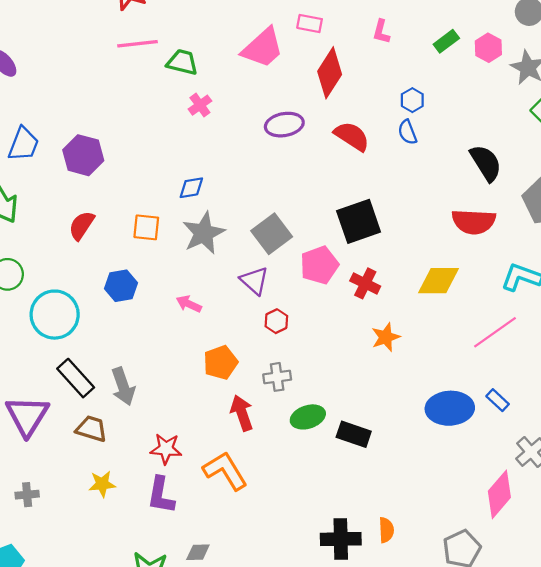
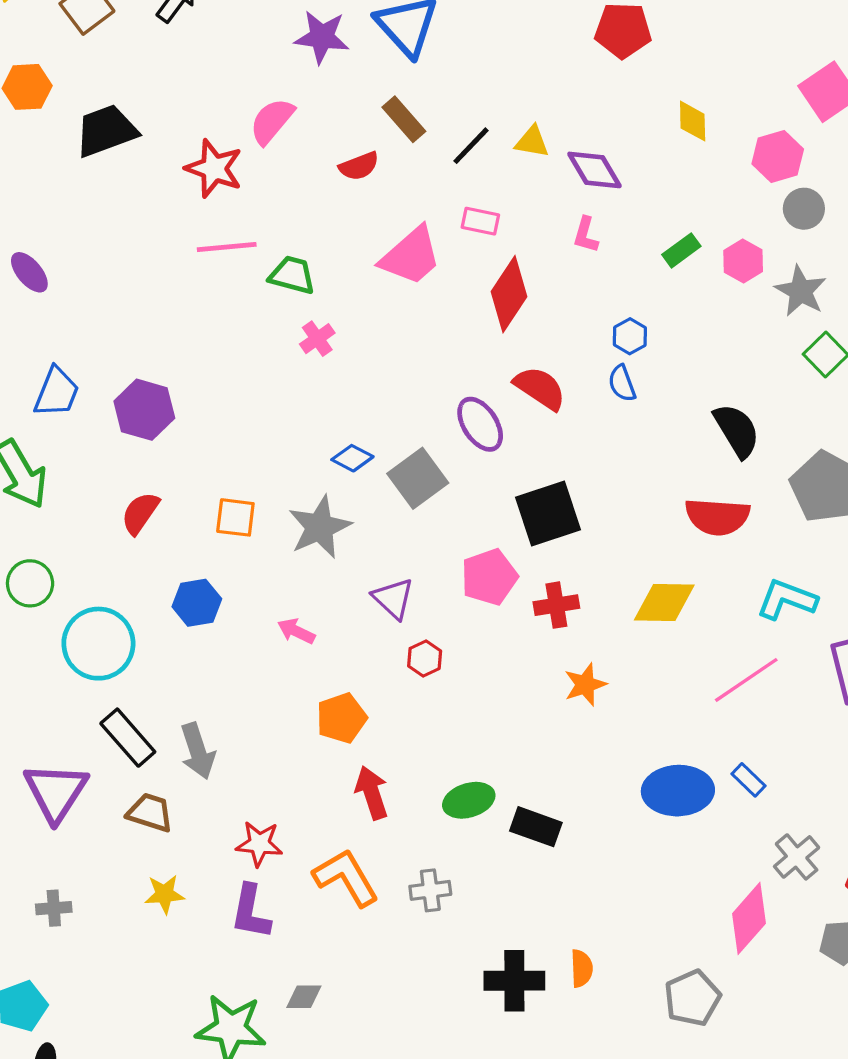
purple ellipse: (284, 125) -> (480, 424), moved, turned 66
blue diamond: (191, 188) -> (352, 458), moved, turned 36
gray square: (272, 234) -> (418, 478), moved
red cross: (365, 283) -> (556, 605), turned -36
gray cross: (277, 377) -> (430, 890), moved

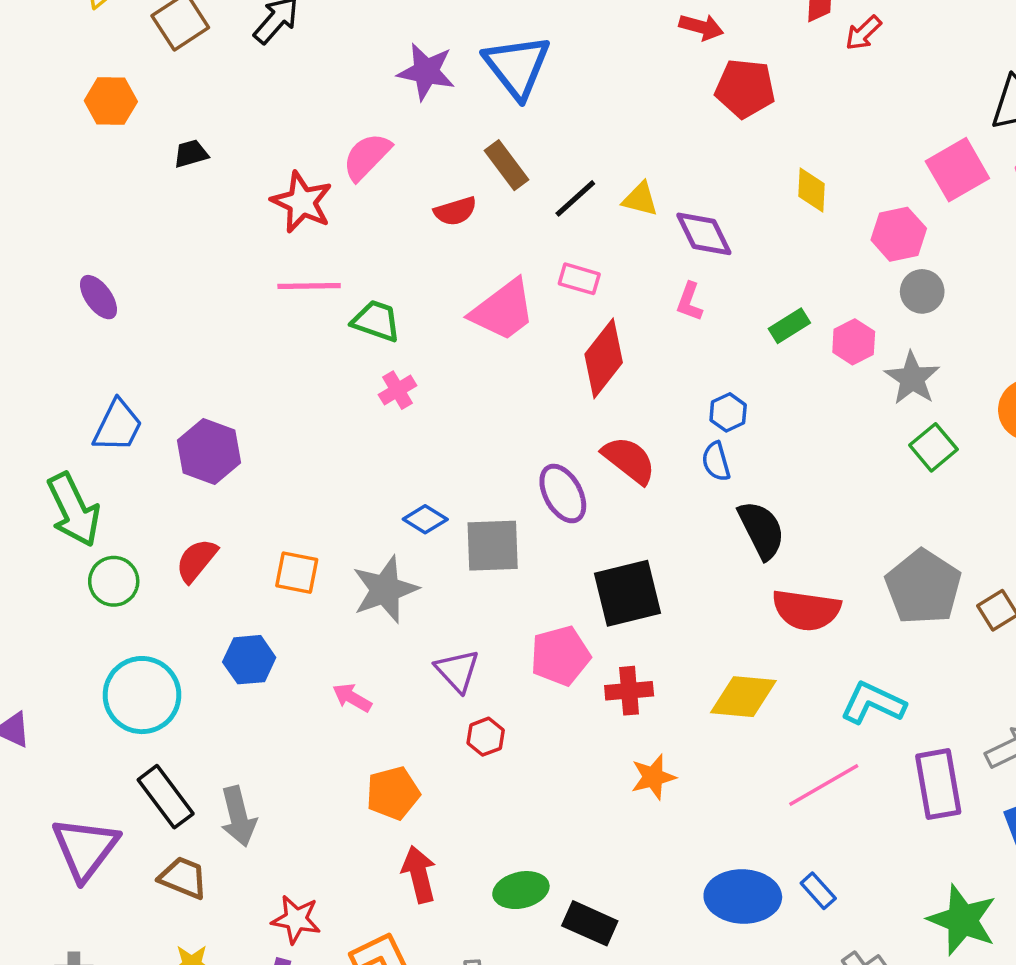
black trapezoid: (106, 131) -> (191, 154), size x0.5
black semicircle: (737, 430) -> (761, 530), moved
gray square: (418, 478) -> (493, 546), turned 30
green circle: (30, 583) -> (114, 581), moved

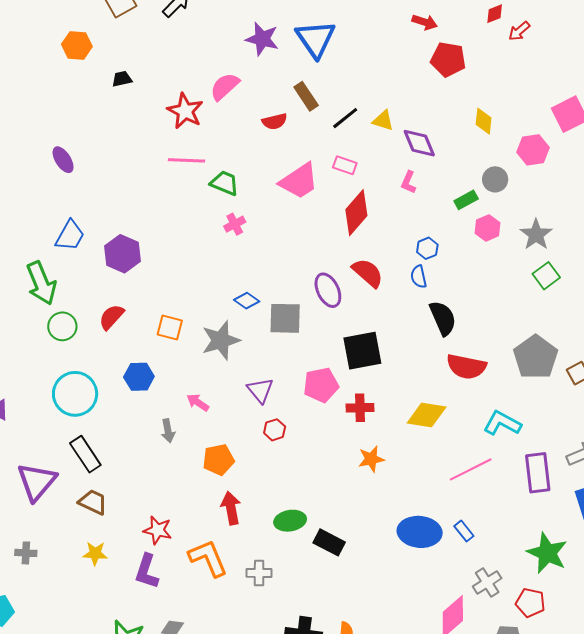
gray circle: (922, 291) -> (495, 179), moved
pink hexagon: (854, 342) -> (487, 228), moved
gray arrow: (238, 816) -> (168, 431), moved, size x0.7

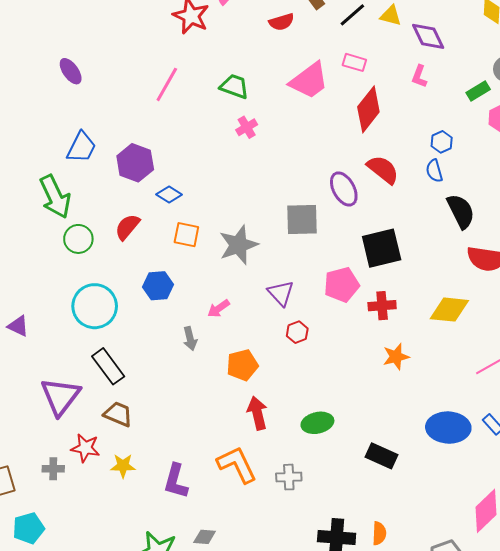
pink line: (187, 160) -> (167, 84), moved, turned -60
blue diamond: (247, 301) -> (169, 194), moved
pink arrow: (198, 402) -> (219, 309), turned -65
red star: (158, 530) -> (85, 448), moved
black rectangle: (329, 542) -> (382, 456), moved

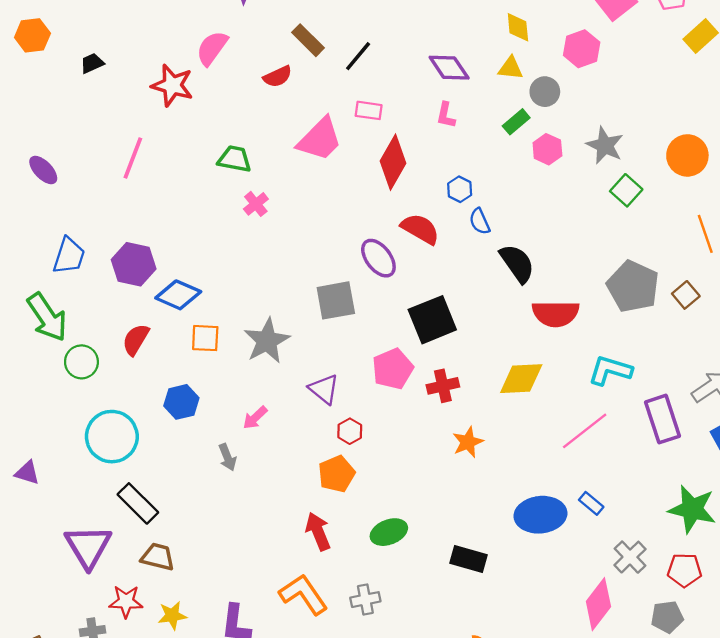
yellow triangle: (391, 16) -> (510, 68), moved
pink line: (167, 84) -> (133, 158), moved
blue hexagon: (442, 142) -> (460, 189), moved
blue diamond: (169, 194) -> (178, 295), size x1.5
orange pentagon: (242, 365) -> (337, 474), moved

